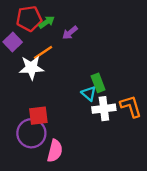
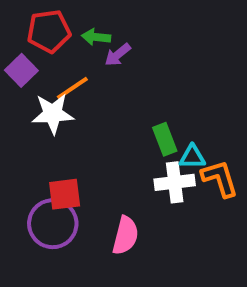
green arrow: (47, 22) -> (96, 37), moved, turned -140
cyan triangle: (89, 93) -> (192, 157), moved, turned -42
pink semicircle: (55, 151) -> (125, 235), moved

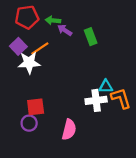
purple arrow: (118, 55) -> (65, 30), turned 72
purple square: (21, 70) -> (18, 46), moved
green rectangle: (165, 139) -> (91, 37), moved
purple circle: (53, 224) -> (29, 123), size x0.6

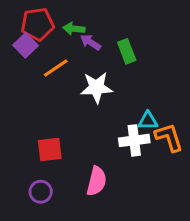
purple square: (18, 46) -> (26, 45), moved
white star: (29, 63) -> (97, 88), moved
purple circle: (29, 123) -> (41, 192), moved

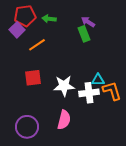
purple arrow: (90, 42) -> (88, 22), moved
white star: (97, 88) -> (64, 86), moved
red square: (50, 149) -> (33, 78), moved
purple circle: (41, 192) -> (27, 127), size x1.5

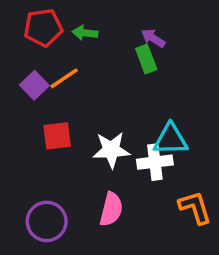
purple square: (17, 30) -> (34, 85), moved
cyan triangle: (98, 80) -> (171, 139), size x1.5
orange L-shape: (112, 91) -> (195, 207), moved

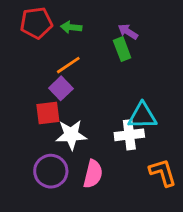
orange line: (64, 78) -> (68, 65), moved
purple square: (34, 85) -> (61, 88), moved
white star: (111, 150) -> (71, 135), moved
purple circle: (47, 221) -> (51, 171), moved

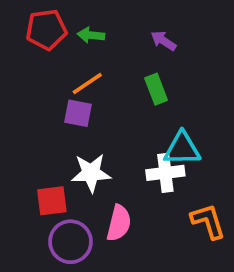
green rectangle: (122, 49) -> (156, 89), moved
purple square: (61, 88) -> (78, 113), turned -35
red square: (48, 113) -> (52, 201), moved
purple circle: (51, 171) -> (70, 242), moved

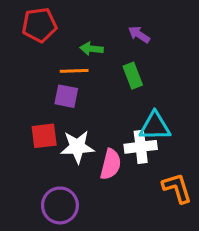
green arrow: (91, 35) -> (92, 49), moved
orange line: (87, 84) -> (74, 71), turned 32
red square: (52, 201) -> (44, 136), moved
pink semicircle: (119, 223) -> (111, 164), moved

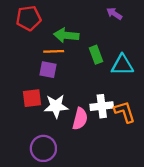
purple arrow: (139, 34) -> (114, 14), moved
green arrow: (92, 49) -> (66, 35), size x1.5
cyan triangle: (155, 126) -> (122, 65), moved
orange L-shape: (177, 188) -> (125, 112), moved

